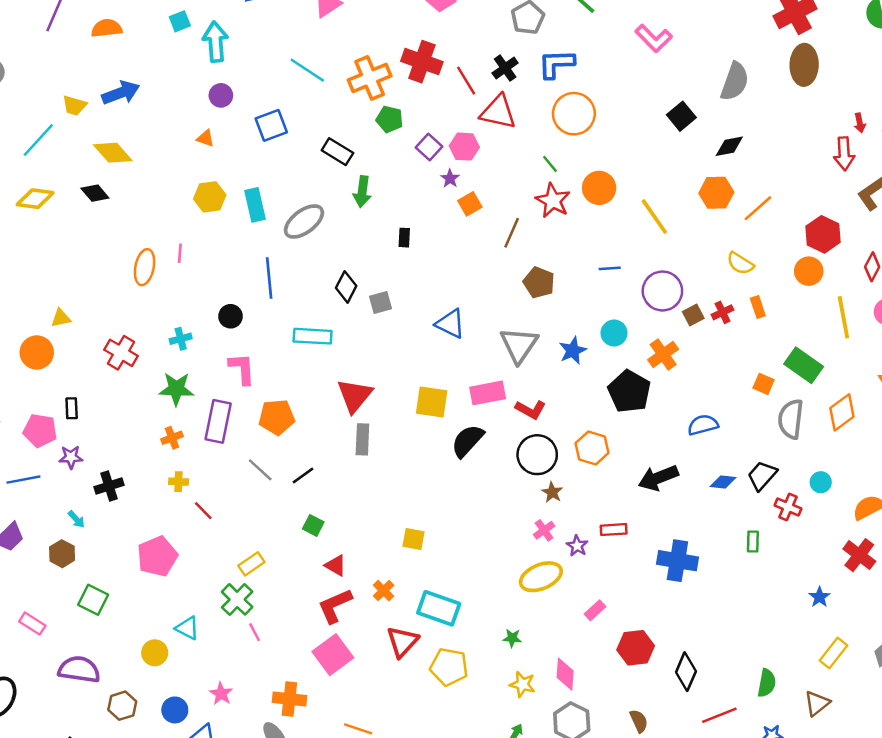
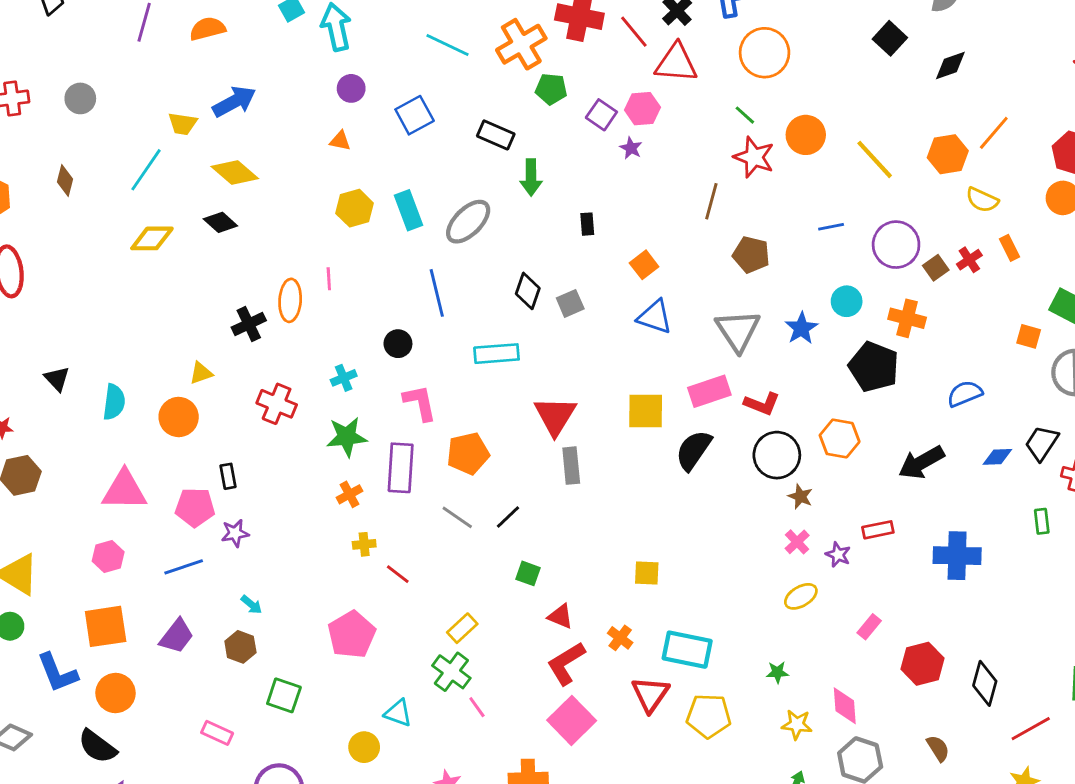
orange hexagon: (716, 193) -> (948, 154), moved
orange square: (470, 204) -> (644, 265), moved
orange cross: (663, 354) -> (907, 318), turned -32
black cross: (109, 486) -> (249, 324), moved
yellow ellipse: (541, 577) -> (801, 596), size x0.7

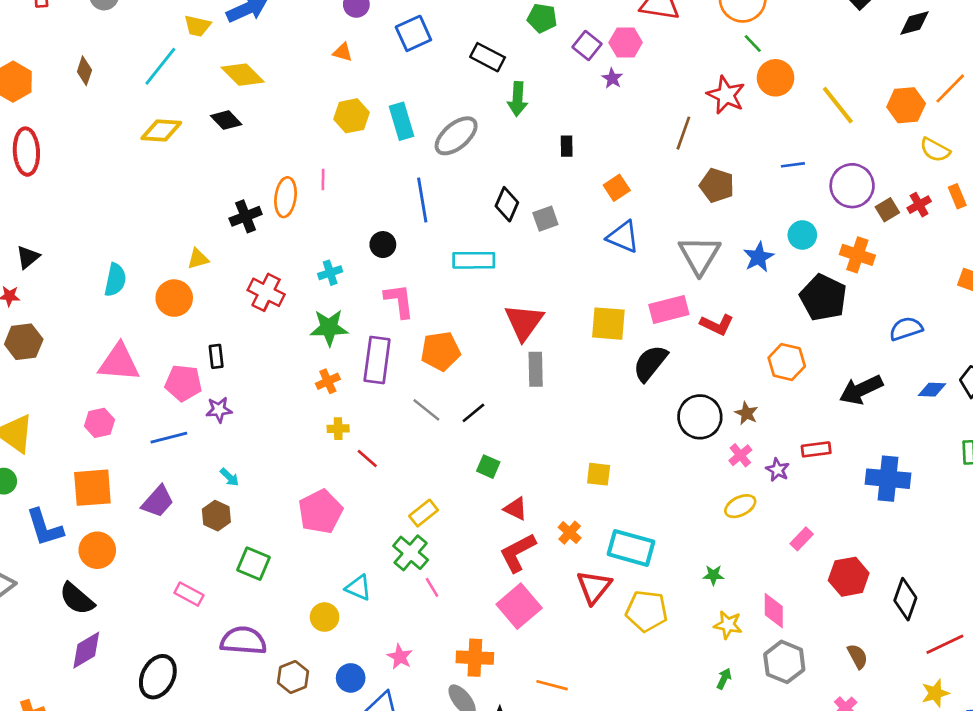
green line: (745, 115) -> (753, 43), moved
black triangle: (57, 379) -> (28, 257), moved, turned 30
black circle: (777, 455) -> (700, 417), moved

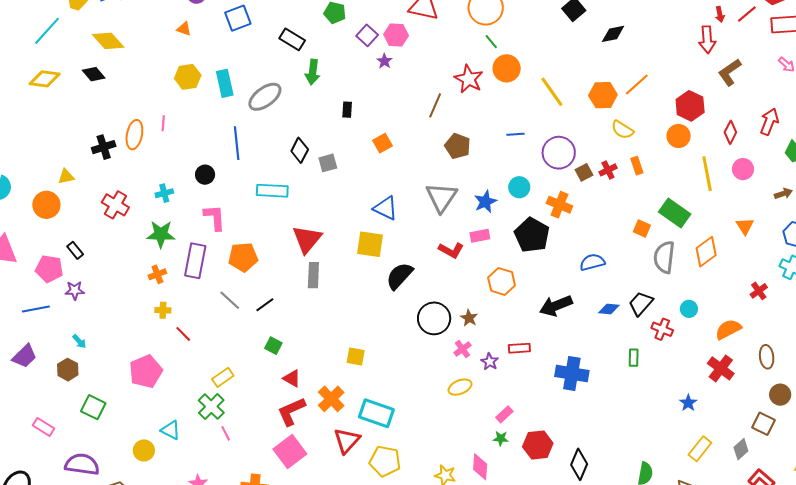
blue triangle: (623, 237) -> (385, 208), moved
pink rectangle: (669, 310) -> (480, 236), moved, size x0.7
black rectangle: (216, 356) -> (75, 250), turned -36
orange cross: (570, 533) -> (331, 399), size x1.5
green star: (713, 575) -> (501, 439), moved

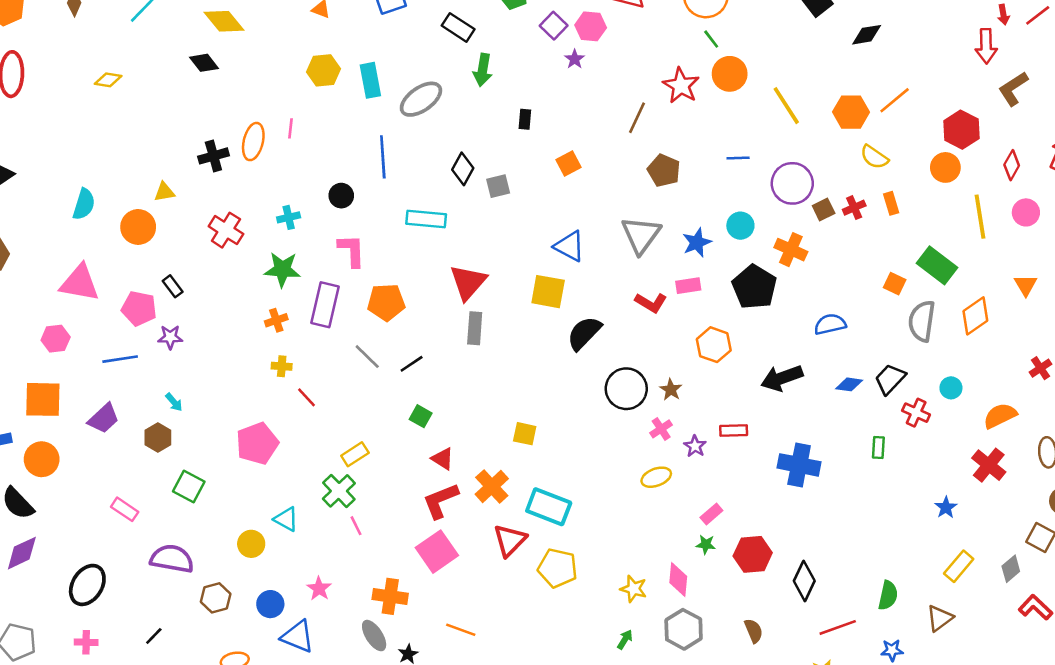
yellow diamond: (45, 79) -> (108, 80), moved, size x0.7

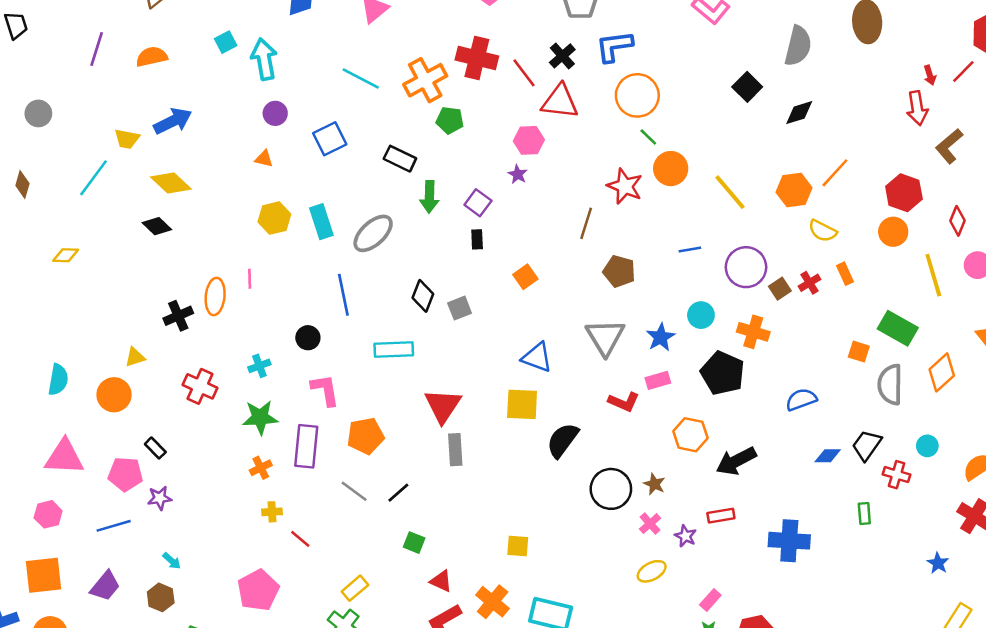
purple square: (554, 26) -> (478, 203), moved
black arrow: (782, 378) -> (736, 461), moved

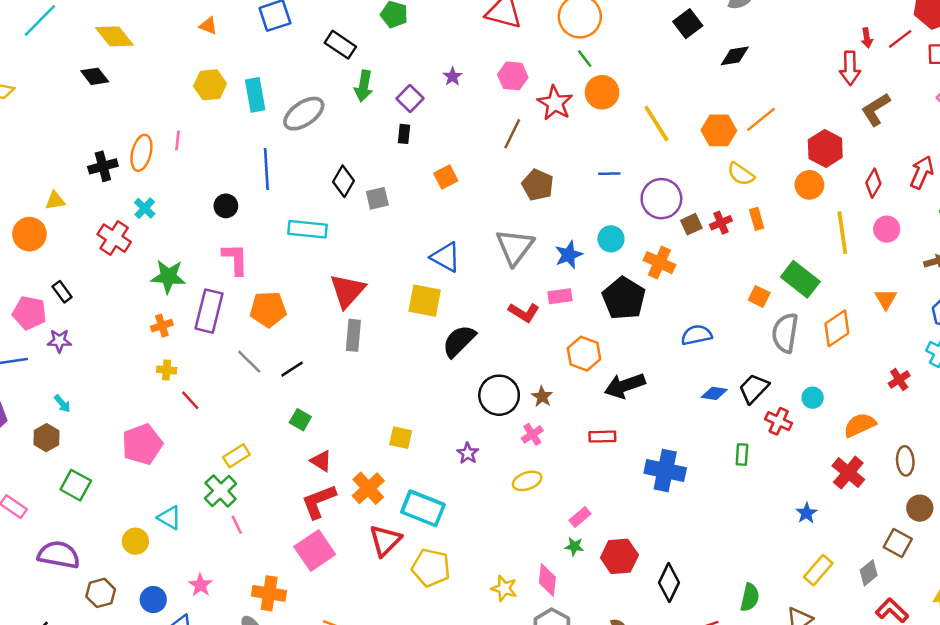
pink hexagon: (529, 140) -> (513, 76), moved
cyan cross: (259, 366) -> (145, 208), moved, turned -35
purple star: (685, 536) -> (468, 453), moved

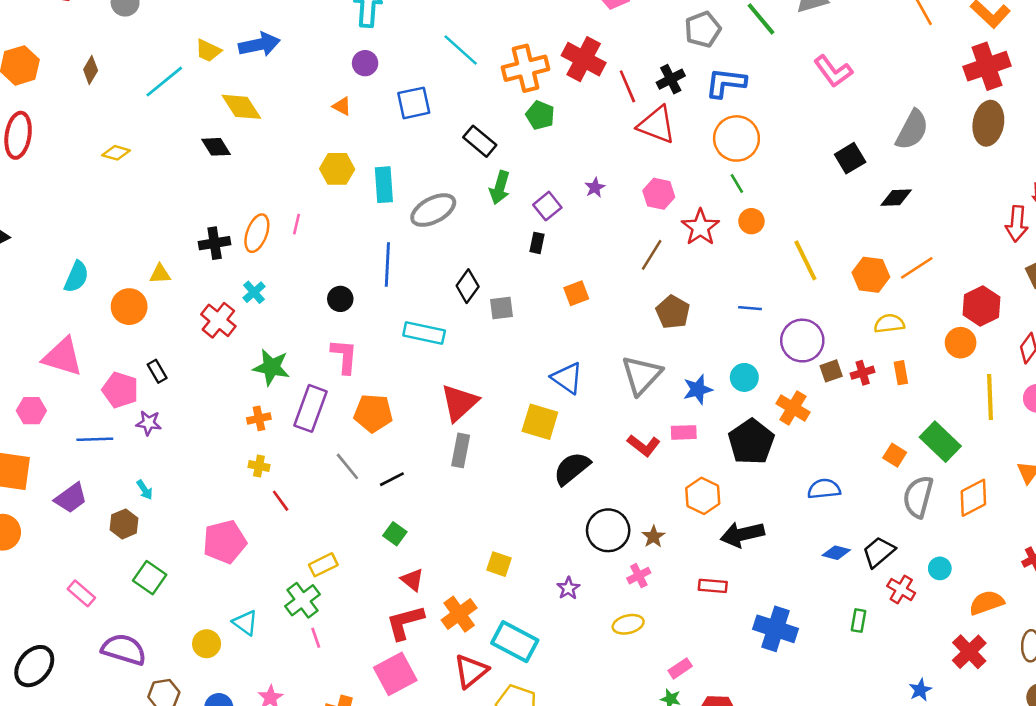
orange circle: (602, 92) -> (751, 221), size x0.7
yellow semicircle: (741, 174) -> (889, 324), turned 132

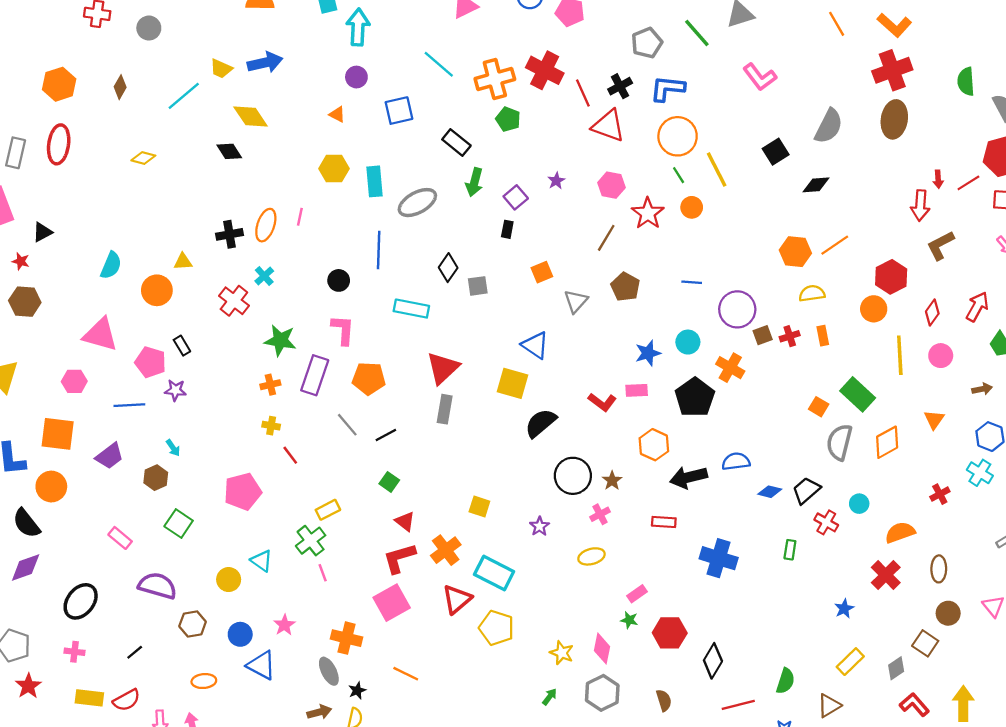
yellow line: (805, 260) -> (717, 169), moved
gray triangle: (642, 375) -> (576, 301), moved, size x0.7
blue semicircle: (824, 489) -> (736, 461), moved

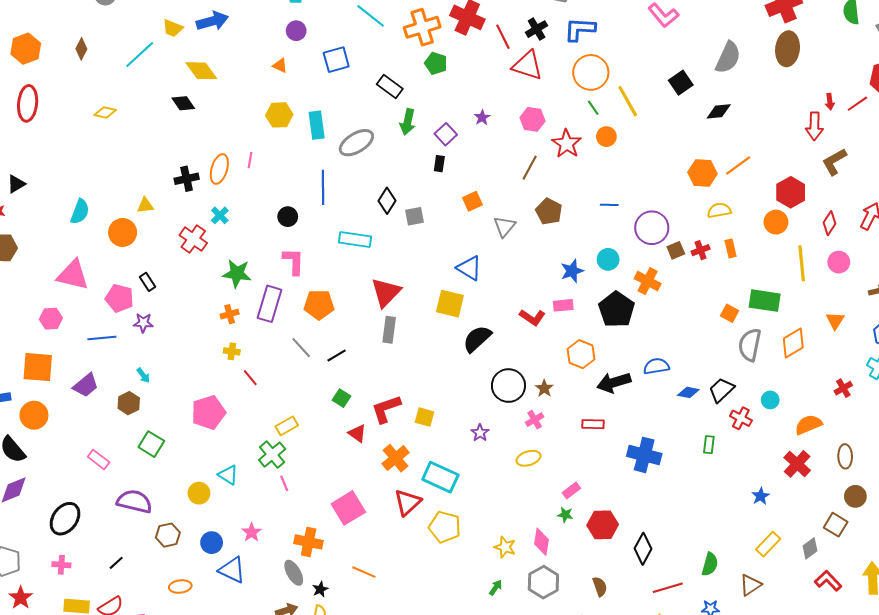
green rectangle: (858, 394) -> (765, 301), turned -32
red L-shape: (399, 558) -> (386, 409), moved

